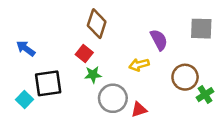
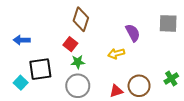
blue arrow: (26, 49) -> (22, 40), turned -35
brown circle: (185, 77) -> (139, 86), moved
gray circle: (113, 98) -> (78, 86), moved

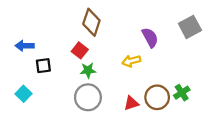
gray square: (168, 23) -> (190, 27), turned -30
black square: (40, 69) -> (43, 66), moved, size x0.6
green cross: (171, 79) -> (182, 93), moved

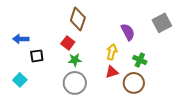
yellow arrow: (131, 61) -> (112, 52), turned 119
green cross: (182, 93) -> (140, 60), moved, turned -32
red triangle: (131, 103) -> (112, 72), moved

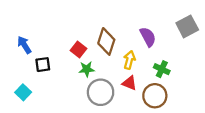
brown diamond: (78, 19) -> (106, 41), moved
blue arrow: (21, 39) -> (24, 45), turned 56
red triangle: (112, 72) -> (129, 83), turned 40
gray circle: (75, 83) -> (101, 92), moved

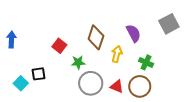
blue arrow: (24, 45) -> (11, 39), moved, turned 35
red square: (79, 50) -> (59, 46), moved
black square: (43, 65) -> (39, 74), moved
red triangle: (129, 83) -> (117, 86), moved

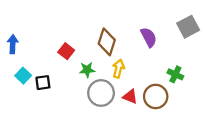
yellow arrow: (117, 54) -> (118, 69), moved
green cross: (146, 62) -> (175, 74), moved
cyan square: (21, 83) -> (23, 76), moved

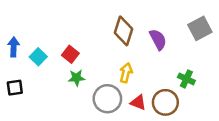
brown diamond: (107, 42) -> (123, 31), moved
green star: (87, 70) -> (77, 78), moved
cyan square: (23, 76) -> (38, 57), moved
black square: (43, 83) -> (15, 88), moved

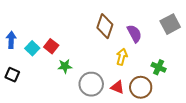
red square: (70, 54) -> (51, 46), moved
yellow arrow: (126, 73) -> (122, 57), moved
black square: (15, 88) -> (12, 75), turned 32

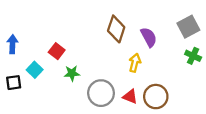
cyan square: (32, 48) -> (35, 70), moved
green cross: (159, 67) -> (193, 56), moved
black square: (12, 75) -> (14, 83), turned -32

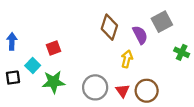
gray square: (188, 27) -> (162, 22), moved
red square: (57, 51) -> (53, 48), turned 32
green star: (72, 73) -> (53, 82), moved, size x1.5
red triangle: (130, 97) -> (123, 91), turned 32

